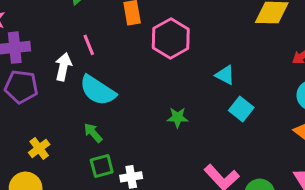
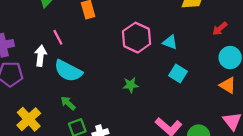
pink hexagon: (171, 38) -> (137, 38), moved
cyan triangle: (225, 75) -> (170, 42), moved
yellow cross: (39, 148) -> (29, 119), size x1.5

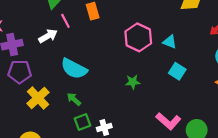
pink line: (58, 37) -> (65, 21), moved
white arrow: (41, 56) -> (48, 36), moved, turned 54
yellow cross: (29, 119) -> (38, 98), moved

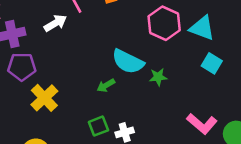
cyan triangle: (170, 42) -> (202, 28), size x1.5
cyan semicircle: (74, 69) -> (128, 62), moved
green arrow: (74, 99) -> (106, 85), moved, turned -72

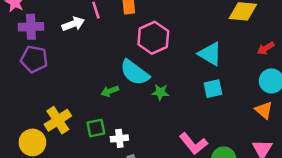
pink hexagon: (164, 23) -> (153, 38), moved
cyan square: (212, 63) -> (213, 89), turned 36
yellow cross: (44, 98) -> (58, 120), moved

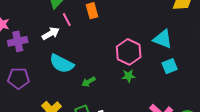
pink hexagon: (153, 38) -> (129, 52), moved
purple pentagon: (34, 59) -> (19, 78), moved
cyan semicircle: (135, 73) -> (62, 64), moved

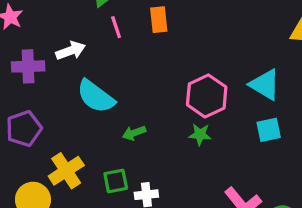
white arrow: (51, 34) -> (71, 51), moved
purple cross: (18, 41) -> (28, 66), moved
purple pentagon: (19, 78) -> (24, 129), moved, turned -30

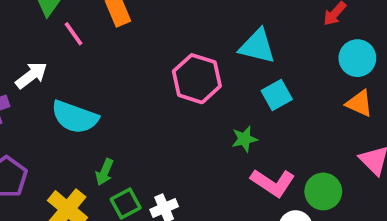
green arrow: (134, 133) -> (105, 172), moved, turned -30
green star: (200, 134) -> (244, 139), moved

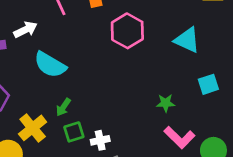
pink hexagon: (197, 79) -> (127, 31), moved
cyan square: (277, 95) -> (208, 84), moved

